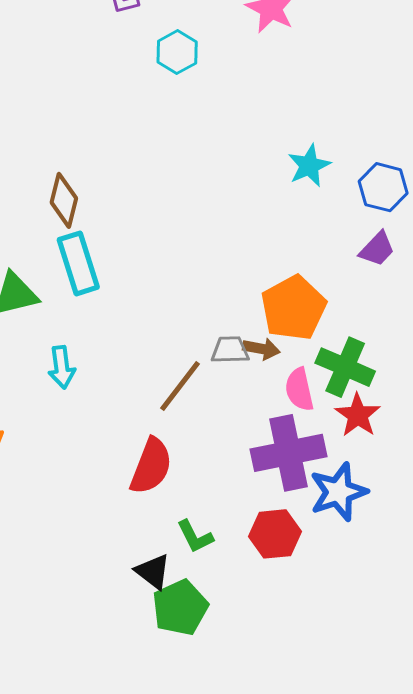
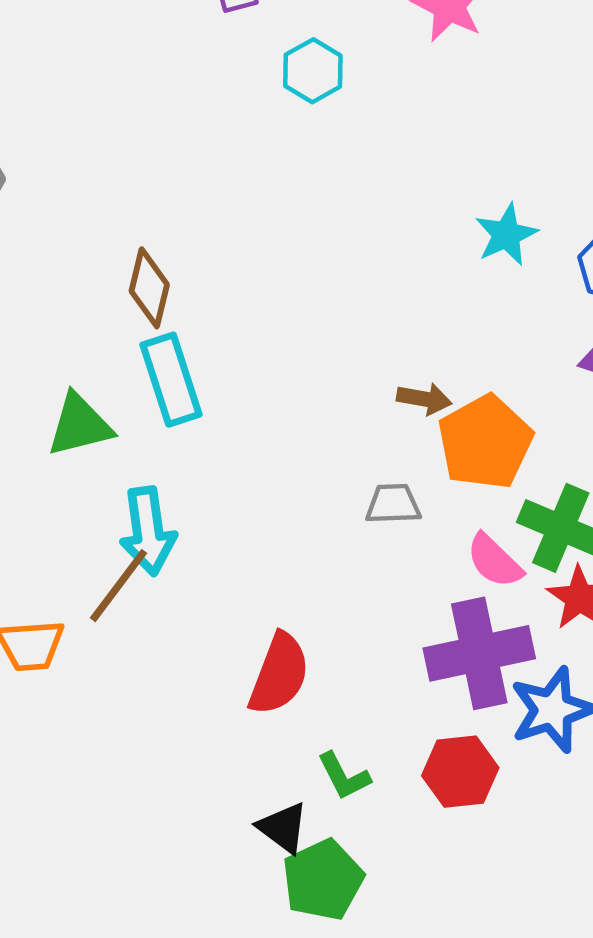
brown arrow: (261, 349) -> (424, 399), moved
cyan arrow: (62, 367) -> (148, 531), size x1.4
brown line: (180, 386) -> (118, 586), moved
pink semicircle: (299, 389) -> (494, 561), turned -33

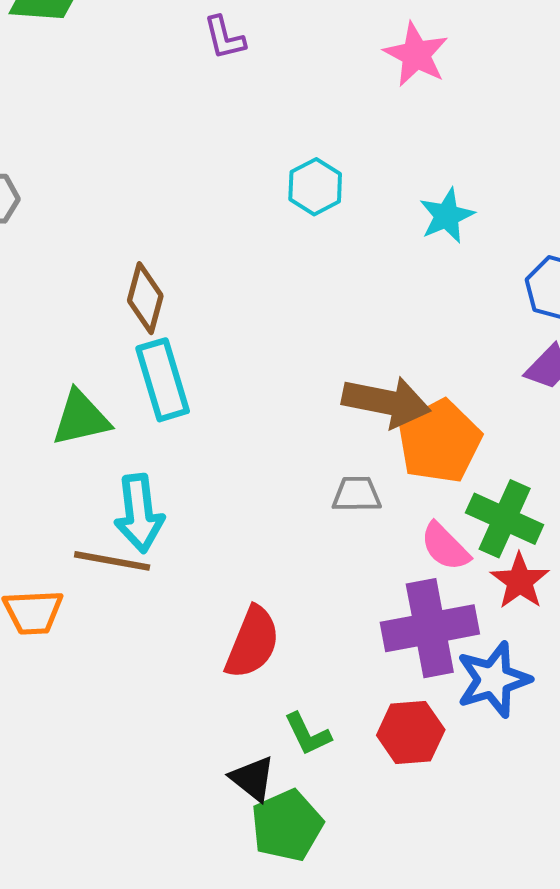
cyan hexagon: (313, 71) -> (315, 187), moved
cyan star: (506, 235) -> (447, 216), moved
brown arrow: (424, 399) -> (386, 402), size x1.8
brown line: (118, 586) -> (112, 561), turned 62

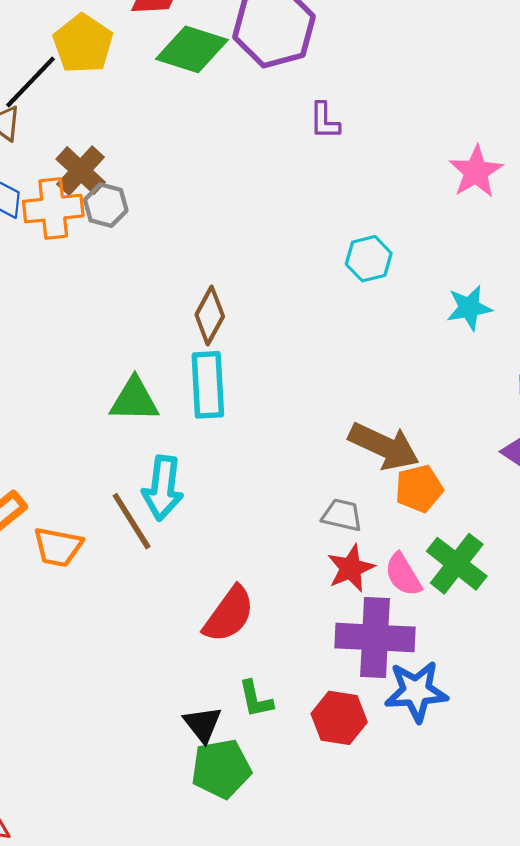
orange pentagon: (439, 441) -> (419, 489), size x0.7
brown line: (112, 561) -> (132, 521), turned 34
red star: (520, 581) -> (351, 568), moved

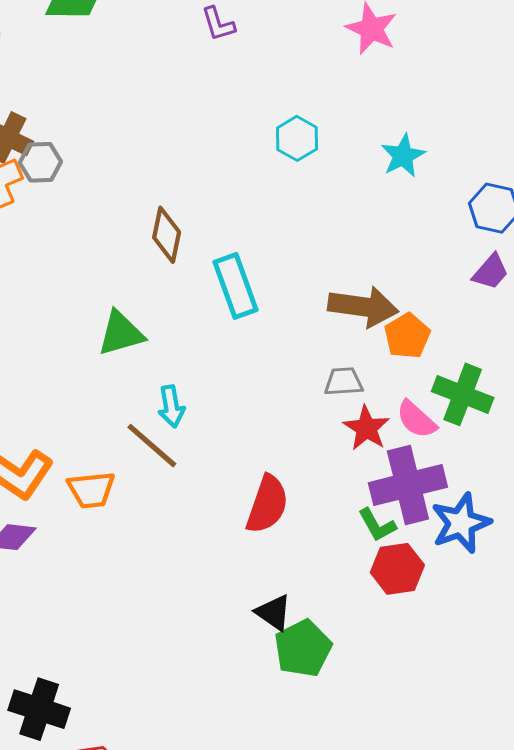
cyan rectangle: (208, 385) -> (235, 286), moved
cyan arrow: (163, 488) -> (171, 406), size x0.7
green L-shape: (256, 699) -> (377, 525), moved

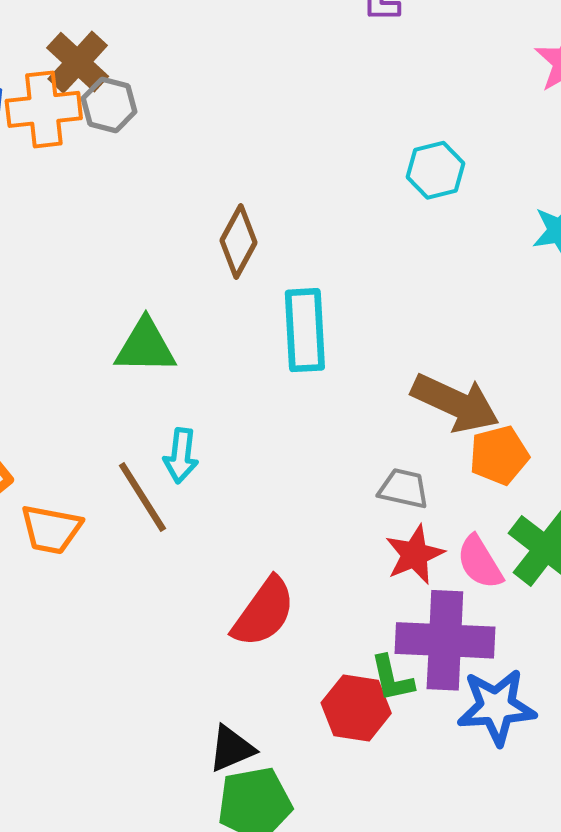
red hexagon: (397, 569) -> (356, 708), moved
black triangle: (274, 613) -> (231, 749), turned 45

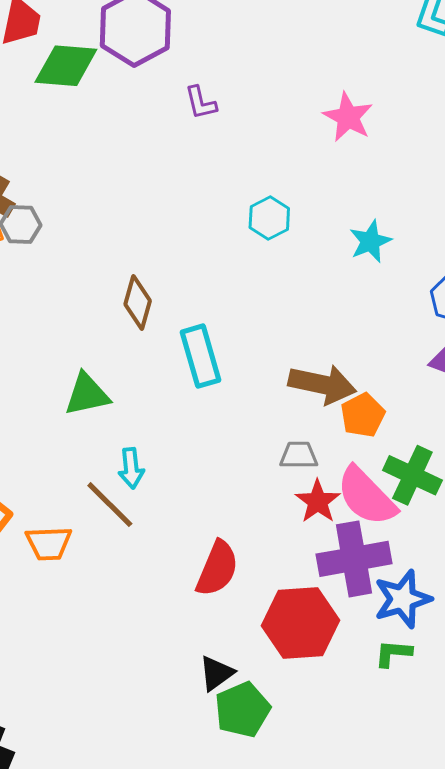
pink semicircle: (480, 562) -> (366, 496), size x1.6
green L-shape: (392, 679) -> (393, 653), moved, turned 120
red hexagon: (356, 708) -> (301, 623), size x1.5

